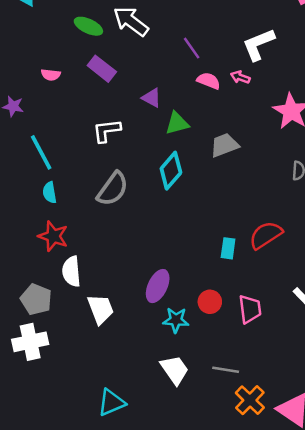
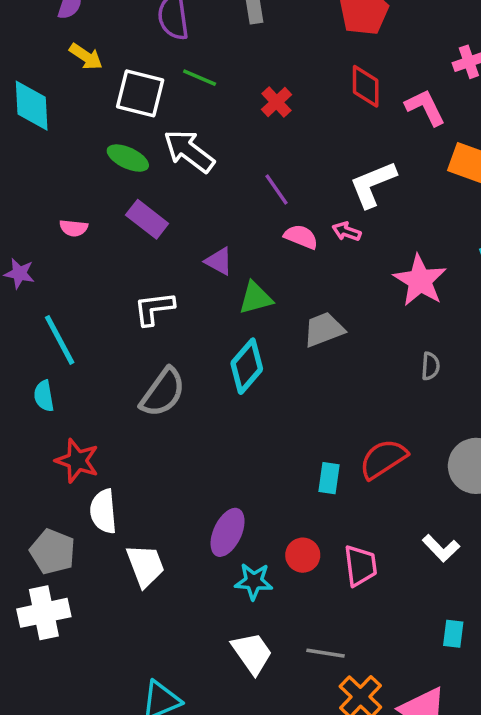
cyan semicircle: (50, 193) -> (44, 396), moved

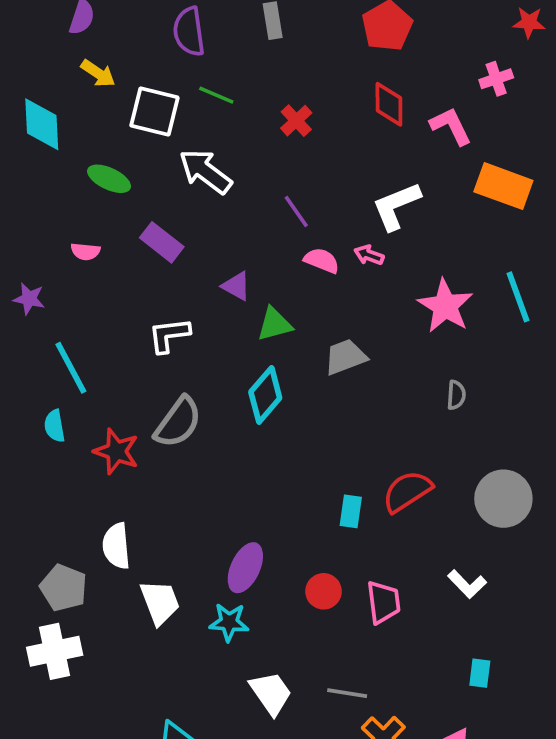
green ellipse: (128, 158) -> (109, 179), moved
red star: (77, 461) -> (116, 451), moved
cyan star: (254, 581) -> (229, 622), moved

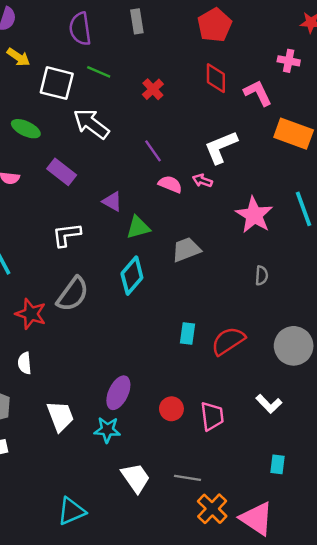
pink cross: (496, 79) -> (289, 61), turned 30
cyan rectangle: (351, 511) -> (187, 334), moved
white semicircle: (116, 546) -> (25, 363), moved, size x0.7

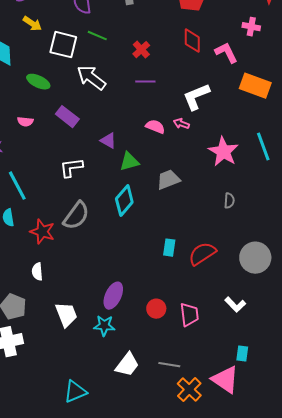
purple line: (153, 151) -> (145, 82), moved, turned -54
white trapezoid: (136, 478) -> (127, 365), turned 72
pink triangle: (257, 519) -> (225, 380), moved

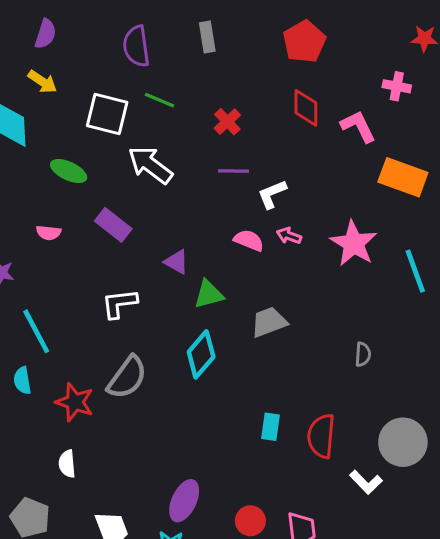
yellow arrow: (32, 24) -> (42, 82), moved
white L-shape: (196, 97) -> (272, 194), moved, size x0.7
pink star: (223, 152) -> (354, 243), moved
red semicircle: (202, 254) -> (321, 436), turned -52
white L-shape: (235, 305) -> (366, 482), moved

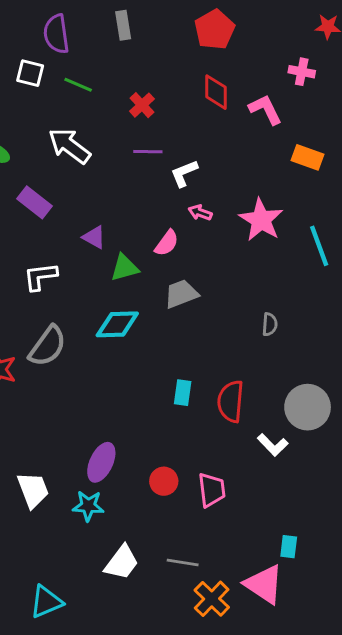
white square: (107, 114) -> (30, 73), moved, size x0.7
orange rectangle: (403, 177) -> (308, 157), size x0.7
pink semicircle: (249, 240) -> (167, 243), moved, turned 104
cyan diamond: (201, 354) -> (117, 324), turned 48

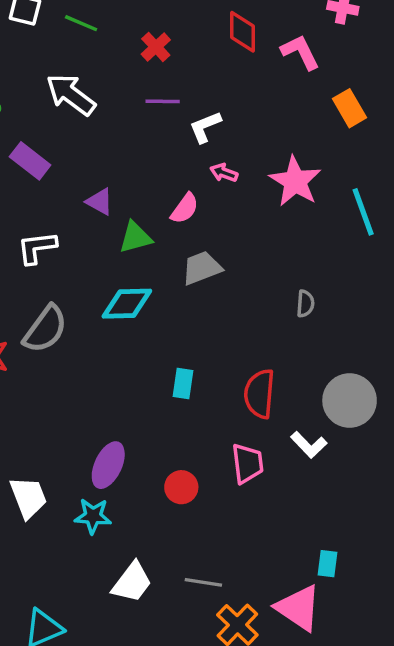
orange rectangle: (308, 157) -> (350, 108), turned 40
cyan rectangle: (183, 393) -> (183, 384), moved
pink trapezoid: (212, 490) -> (248, 463), moved

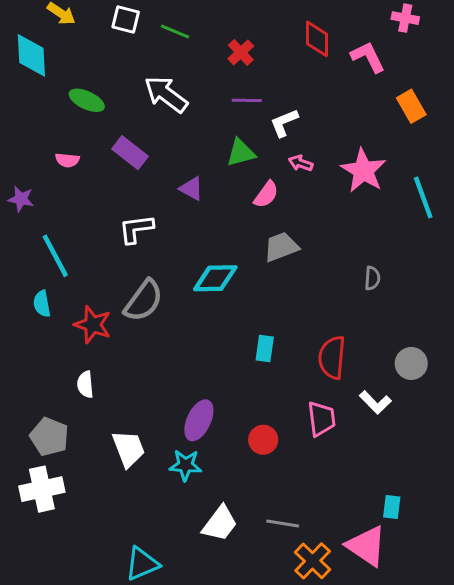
green triangle: (135, 237) -> (241, 153), moved
gray circle: (350, 401) -> (411, 363), size x0.7

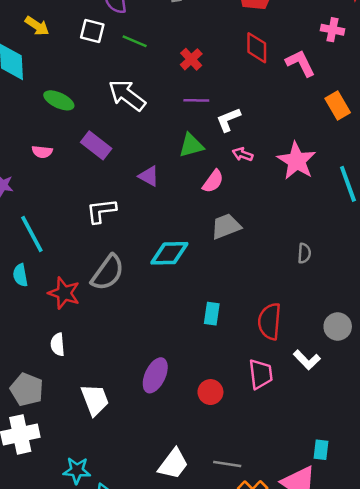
cyan star: (185, 465) -> (77, 470), moved

